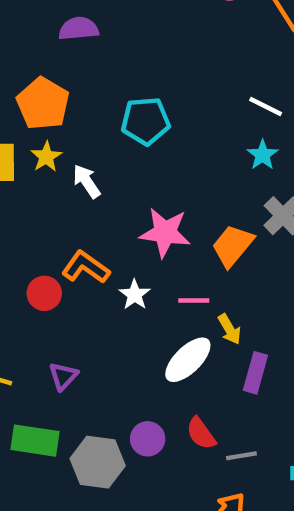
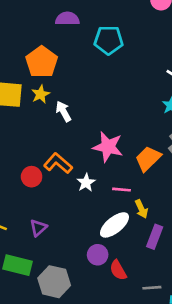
cyan pentagon: (146, 121) -> (109, 40), moved
purple circle: (148, 439) -> (98, 255), moved
gray line: (241, 456) -> (152, 288), moved

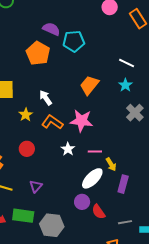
purple semicircle: (67, 19) -> (51, 29), moved, turned 30
orange pentagon: (42, 62) -> (38, 53), moved
yellow star: (41, 94) -> (26, 115), moved
orange trapezoid: (148, 159) -> (89, 85), moved
orange L-shape: (58, 163) -> (52, 122), moved

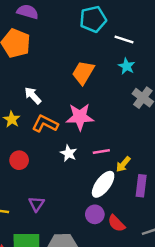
cyan pentagon: (74, 41) -> (93, 19), moved
yellow arrow: (111, 164) -> (123, 164), turned 80

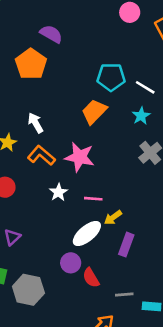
cyan pentagon: (93, 19) -> (111, 77), moved

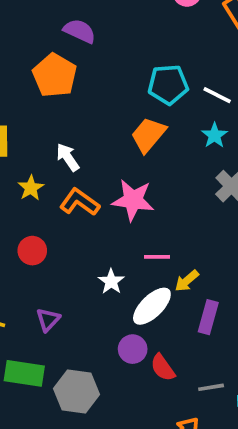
white star: (58, 192) -> (111, 281), moved

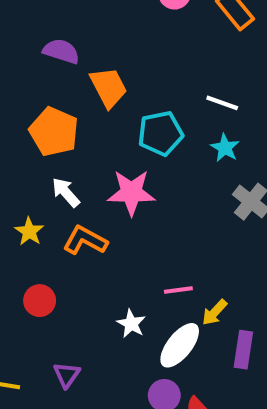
orange pentagon: (55, 75) -> (54, 132), moved
cyan pentagon: (168, 85) -> (161, 133), moved
orange trapezoid: (148, 135) -> (109, 87), moved, turned 120
pink star: (133, 200) -> (131, 192), moved

